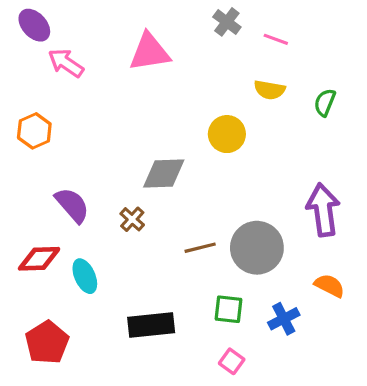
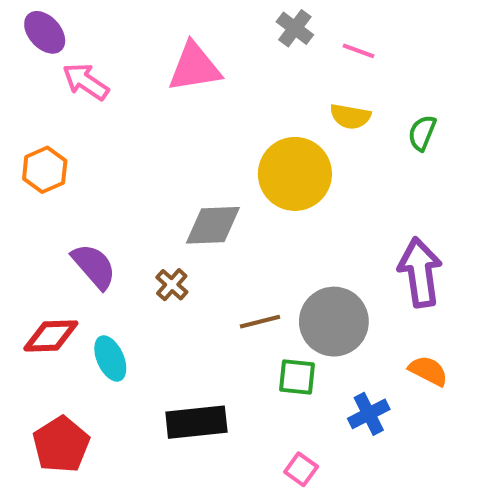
yellow circle: (227, 134) -> (295, 174), size x1.5
green square: (228, 309) -> (297, 377), moved

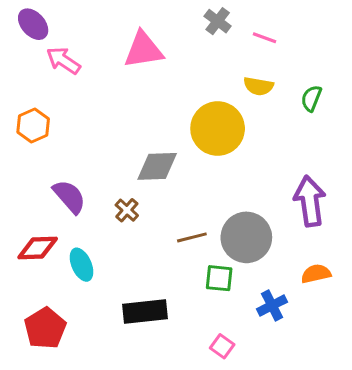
orange semicircle: (428, 371) -> (316, 274), turned -40

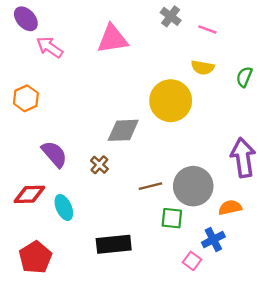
orange semicircle: (316, 274) -> (230, 207), moved
pink square: (222, 346) -> (192, 261), moved

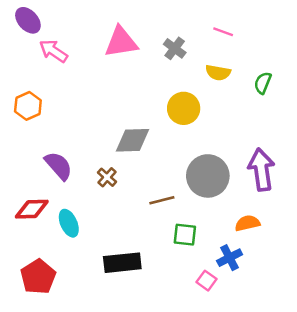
gray cross: (171, 16) -> (175, 48), moved
yellow circle: (171, 101) -> (184, 108), size x0.7
gray circle: (193, 186) -> (208, 176), moved

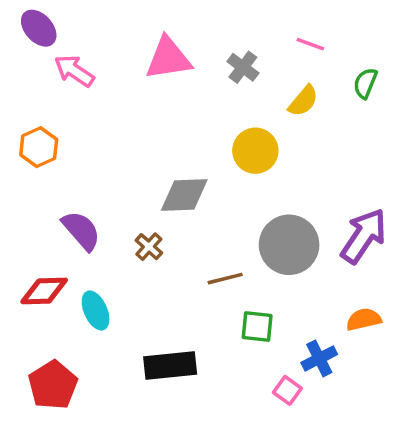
yellow semicircle: (218, 73) -> (303, 101), turned -60
green semicircle: (263, 83) -> (365, 83), moved
purple arrow: (261, 170) -> (364, 236), turned 42
orange semicircle: (247, 223) -> (364, 319), moved

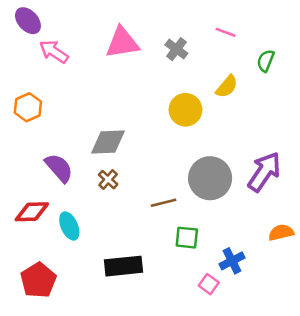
yellow semicircle: (303, 101) -> (227, 87), moved
gray diamond: (184, 195) -> (108, 142), moved
orange semicircle: (364, 319) -> (281, 232), moved

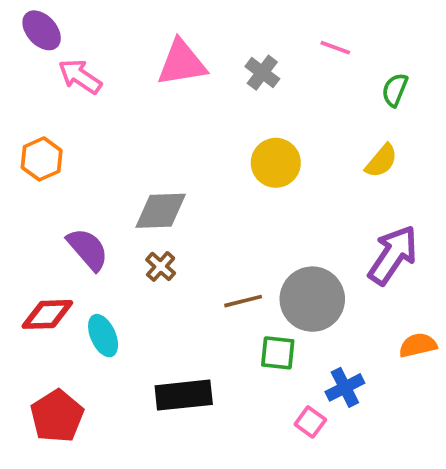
yellow semicircle: (227, 87) -> (381, 161), moved
gray circle: (210, 178) -> (312, 299), moved

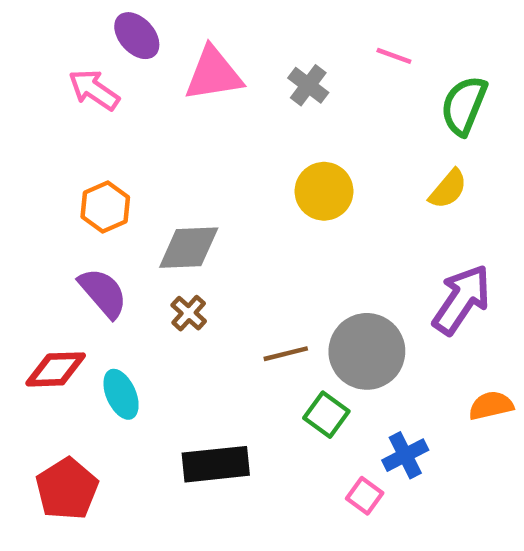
purple ellipse: (42, 30) -> (137, 36), moved
green semicircle: (395, 90) -> (464, 106), size x1.5
orange hexagon: (42, 159) -> (105, 207), moved
green square: (278, 353) -> (326, 415), turned 30

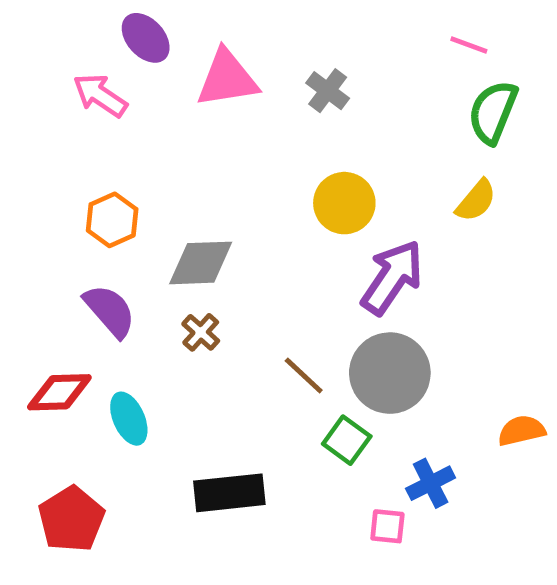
pink line: (394, 56) -> (469, 45), moved
purple arrow: (462, 300) -> (392, 277), moved
brown line: (286, 354) -> (304, 375), turned 57
pink square: (365, 496) -> (387, 526), turned -30

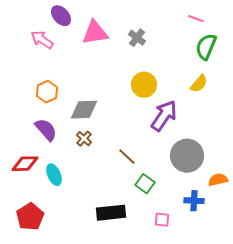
gray circle: (390, 373) -> (187, 156), moved
blue cross: (431, 483) -> (194, 201), moved, turned 30
black rectangle: (229, 493) -> (111, 213), moved

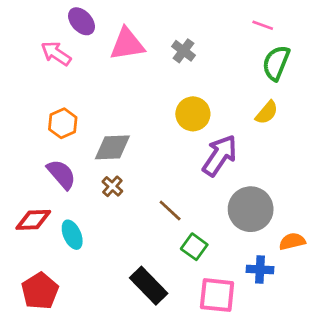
black rectangle: (111, 213) -> (149, 286), turned 52
pink square: (162, 220) -> (217, 295), size x1.8

